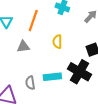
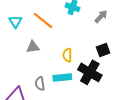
orange line: (33, 20) -> (43, 20), turned -70
yellow semicircle: (57, 42) -> (67, 55), moved

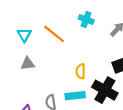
gray triangle: (33, 47) -> (28, 64), moved

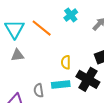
cyan cross: (86, 19) -> (71, 15), turned 32
cyan triangle: (24, 35) -> (14, 29), size x1.5

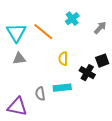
yellow semicircle: (66, 62) -> (63, 59), moved
black cross: (88, 79) -> (87, 73), moved, size x0.7

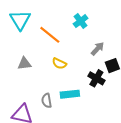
gray arrow: (100, 28) -> (98, 49), moved
cyan triangle: (16, 33) -> (20, 20), moved
yellow semicircle: (63, 59) -> (59, 63), moved, turned -64

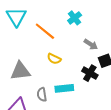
gray arrow: (98, 49) -> (91, 44), turned 80
gray triangle: (24, 63) -> (20, 71), moved, size x1.5

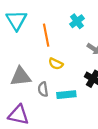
orange line: (45, 31) -> (46, 35), turned 40
gray semicircle: (42, 94) -> (43, 89), moved

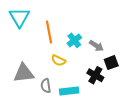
cyan cross: (77, 21) -> (74, 40), moved

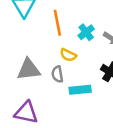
gray semicircle: (46, 86) -> (57, 74), moved

